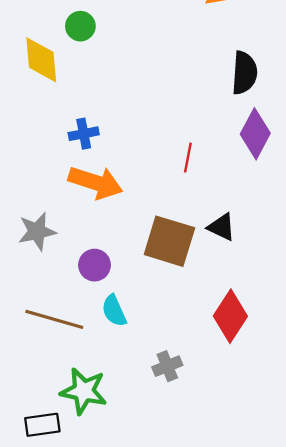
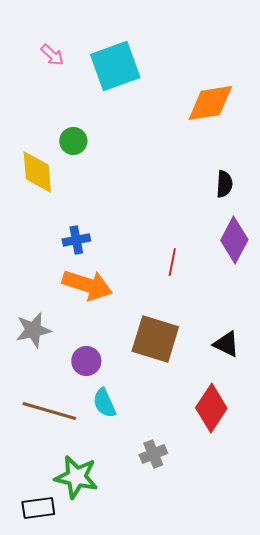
black semicircle: (244, 73) -> (224, 184), size x0.7
black triangle: (222, 227) -> (226, 344), moved

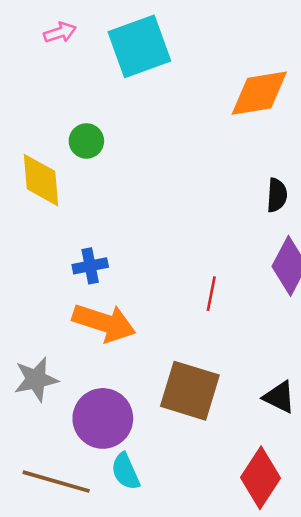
pink arrow: (52, 55) -> (60, 33), turned -60
purple circle: (86, 361) -> (103, 418), size x1.6

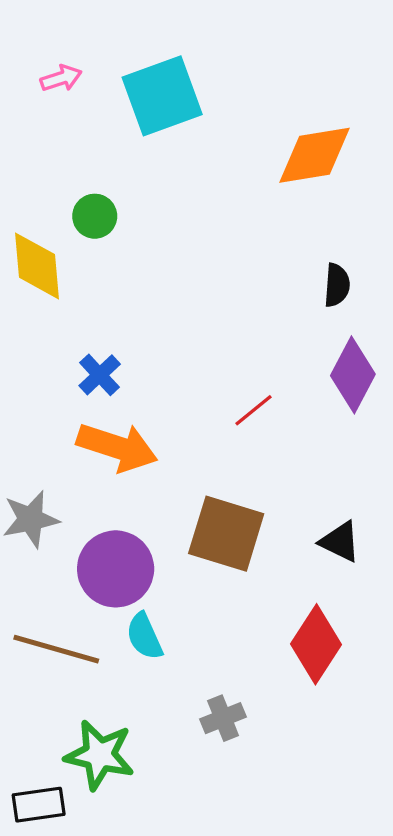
blue cross: (90, 266) -> (100, 375), turned -32
red line: (211, 294) -> (253, 410), turned 40

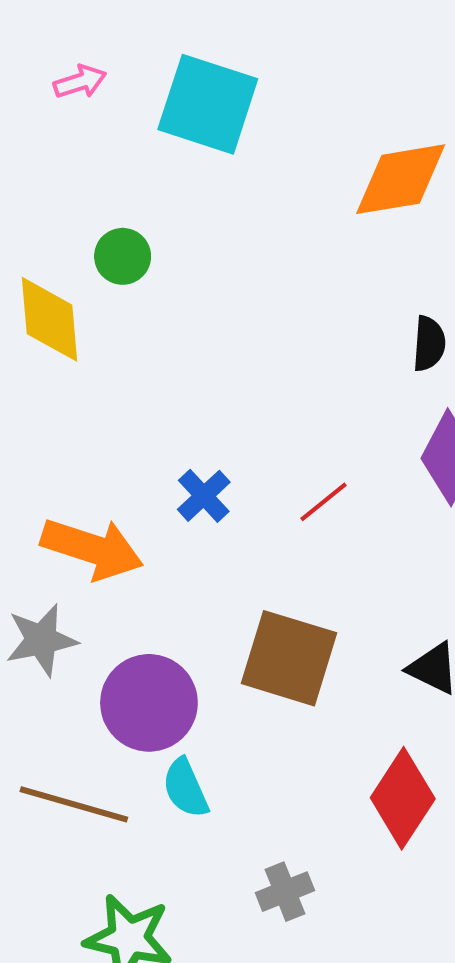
cyan square: (162, 96) -> (208, 104), turned 38
blue cross: (100, 375) -> (204, 496), moved
orange arrow: (117, 447) -> (92, 549), moved

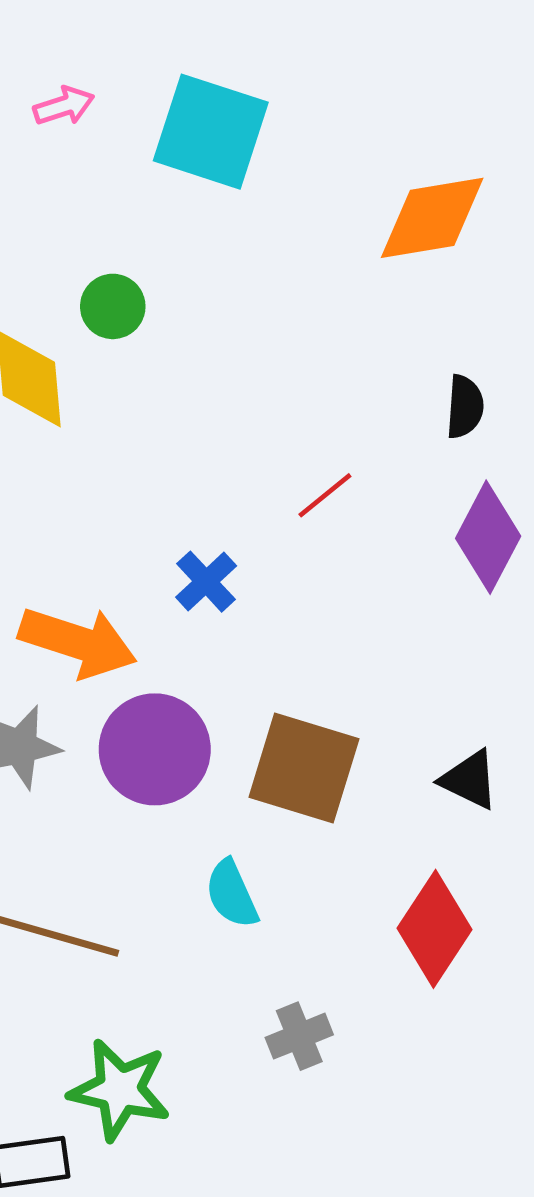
red line: (324, 502) -> (325, 495), moved
purple circle: (149, 703) -> (155, 749), moved
cyan semicircle: (185, 788) -> (232, 894), moved

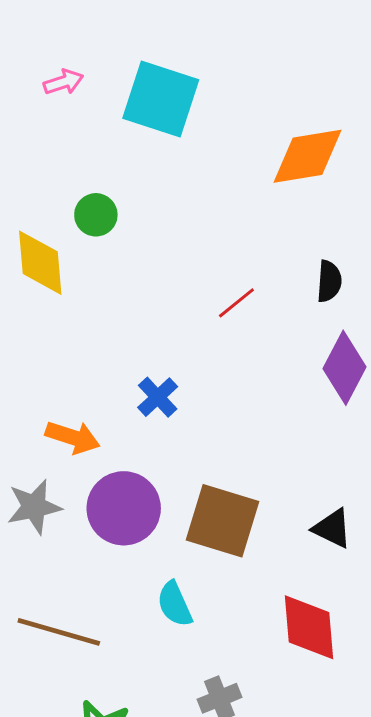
red line: (325, 495) -> (236, 303), moved
orange arrow: (78, 642) -> (73, 437), size x0.7
red diamond: (434, 929) -> (309, 627), turned -38

